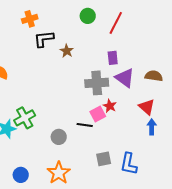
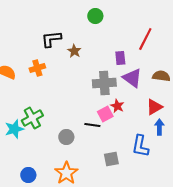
orange cross: (30, 19) -> (37, 68), moved
red line: (116, 23) -> (145, 39), moved
red triangle: (147, 107) -> (154, 107), turned 48
blue L-shape: (129, 164) -> (140, 146), moved

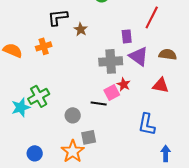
red triangle: (154, 107) -> (161, 85), turned 42
blue arrow: (159, 127) -> (166, 153), moved
gray square: (111, 159) -> (89, 137), moved

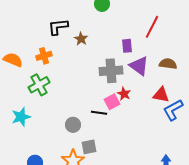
green cross: (39, 96) -> (39, 85), moved
blue L-shape: (147, 124) -> (173, 110), moved, turned 50

